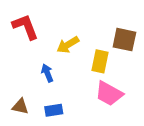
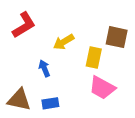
red L-shape: (25, 27) -> (24, 25), turned 80
brown triangle: (20, 106) -> (19, 100), size x1.5

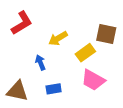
yellow rectangle: (94, 58) -> (85, 53), turned 42
blue rectangle: (50, 103) -> (54, 89), moved

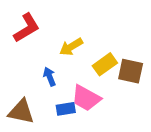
brown square: (106, 34) -> (131, 71), moved
pink trapezoid: (93, 80) -> (86, 98), moved

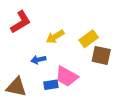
yellow rectangle: (105, 64) -> (89, 39), moved
blue arrow: (50, 77) -> (38, 60), turned -80

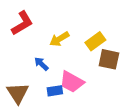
blue arrow: (38, 60) -> (41, 64), turned 56
brown triangle: (16, 87) -> (18, 93), turned 45

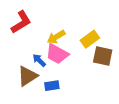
pink trapezoid: (72, 82) -> (57, 54), moved
brown triangle: (18, 93) -> (28, 76), moved, turned 30

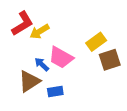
yellow arrow: (56, 37) -> (39, 31), moved
brown square: (103, 56) -> (110, 60), turned -30

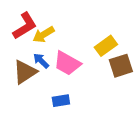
blue arrow: (42, 64) -> (41, 61), moved
brown triangle: (29, 81) -> (25, 72), moved

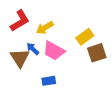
yellow arrow: (44, 35) -> (45, 28), moved
brown triangle: (25, 72) -> (20, 58), turned -30

